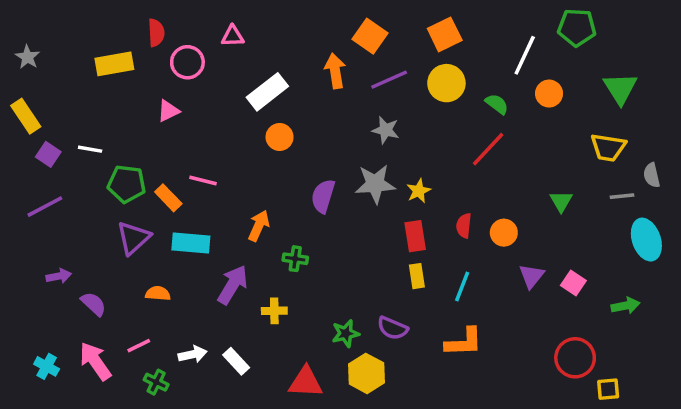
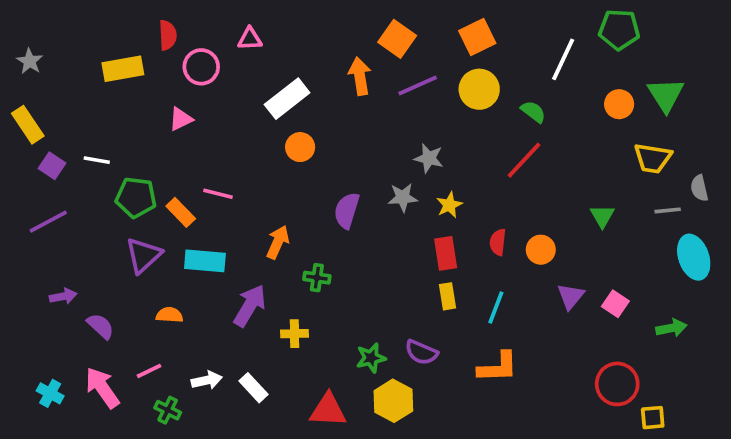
orange circle: (549, 94) -> (619, 104), moved
gray star: (386, 130) -> (429, 158), moved
gray star: (375, 184) -> (403, 197), size x0.7

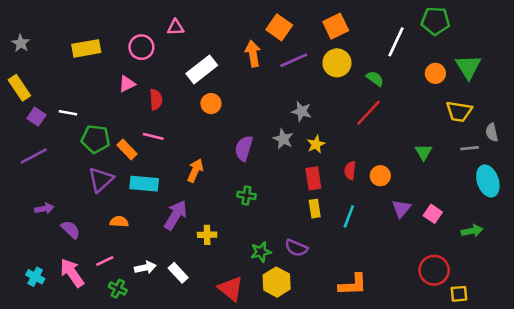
red semicircle: (168, 35) -> (156, 100), moved
gray star: (403, 197) -> (283, 139), turned 30
green cross: (317, 278) -> (246, 195), moved
orange L-shape: (498, 367) -> (353, 285), moved
red triangle: (328, 410) -> (231, 289), turned 36

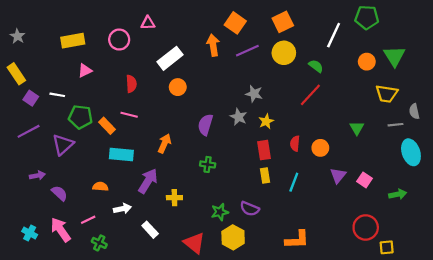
pink triangle: (127, 84) -> (85, 70), moved
purple triangle: (101, 180) -> (63, 145), moved
white arrow: (145, 268) -> (122, 209), moved

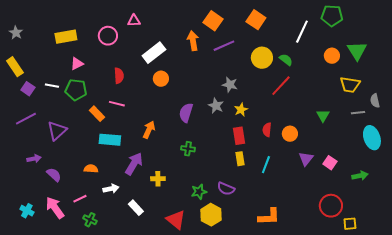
orange square: (283, 22) -> (256, 20), turned -30
yellow circle: (284, 53) -> (262, 58), moved
green pentagon: (80, 117) -> (76, 90), moved

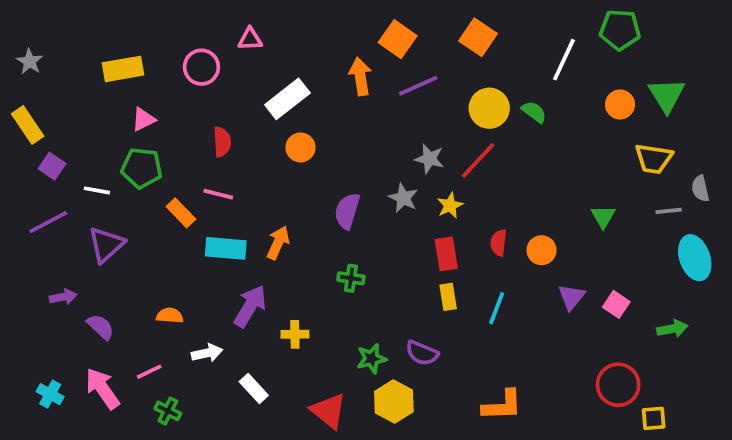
white line: (52, 86) -> (97, 190), moved
red line: (281, 86) -> (478, 161), moved
cyan rectangle: (110, 140) -> (226, 248), moved

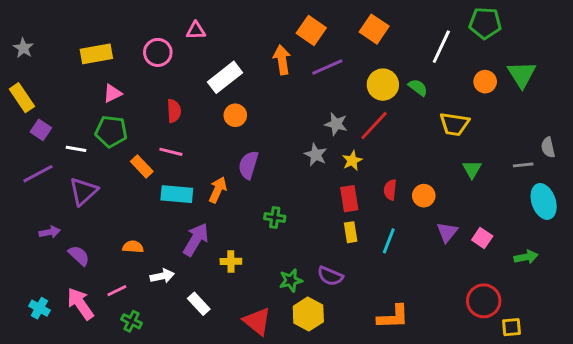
yellow trapezoid: (654, 159) -> (454, 124), moved
purple semicircle: (347, 211) -> (248, 165), moved

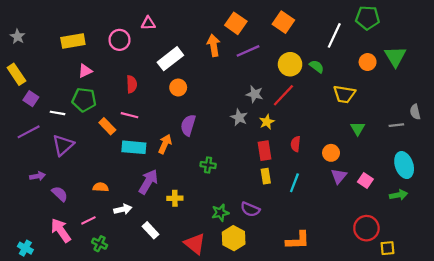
orange circle: (424, 196) -> (331, 153), moved
cyan ellipse: (544, 201) -> (404, 165), moved
cyan cross: (39, 308) -> (25, 248), moved

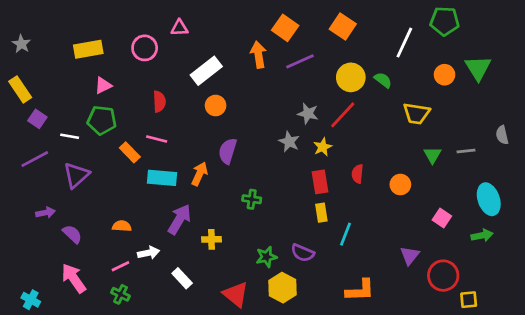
gray line: (396, 125) -> (466, 151), moved
purple triangle: (339, 176) -> (410, 255), moved
cyan line: (294, 183) -> (345, 234), moved
pink line: (88, 220) -> (120, 266), moved

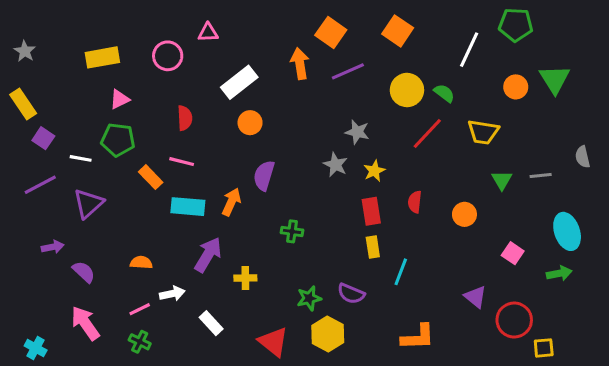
red line: (343, 115) -> (427, 134), moved
purple triangle: (410, 255) -> (475, 297), turned -30

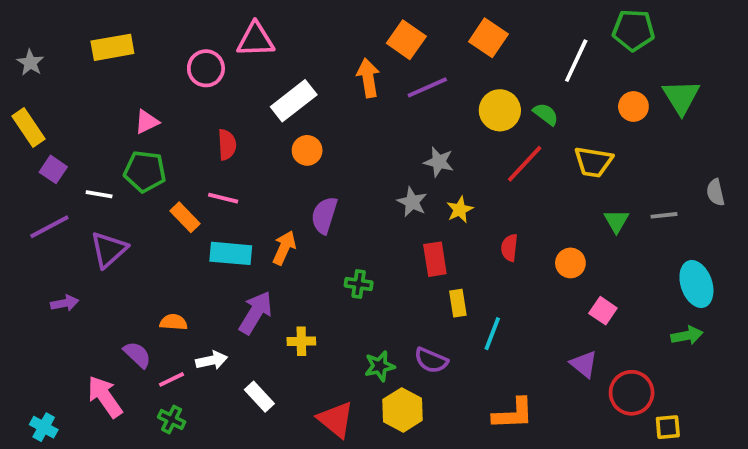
pink triangle: (208, 33) -> (256, 40), size x1.5
yellow rectangle: (102, 57) -> (112, 47), moved
red rectangle: (371, 211) -> (435, 259), moved
pink square: (513, 253) -> (603, 311), moved
purple semicircle: (84, 272) -> (137, 355), moved

